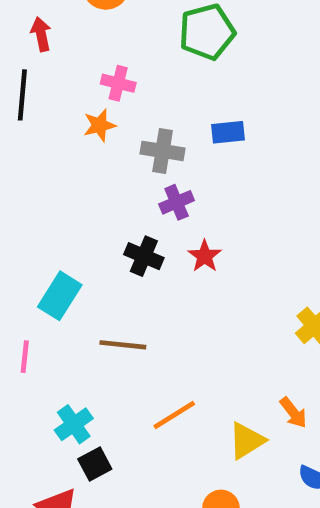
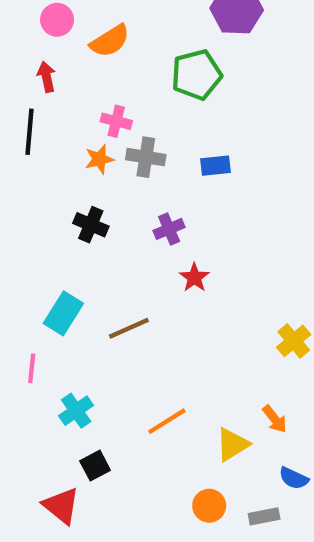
gray cross: (163, 151) -> (146, 157), moved
black cross: (144, 256) -> (91, 225), moved
brown line: (123, 345) -> (129, 328), moved, turned -30
cyan cross: (74, 424) -> (76, 411), moved

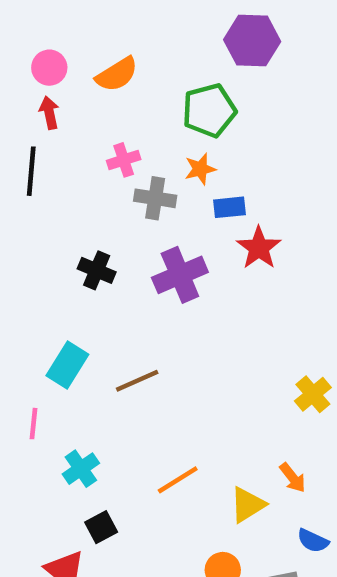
pink circle: (57, 20) -> (49, 68), moved
pink cross: (116, 121) -> (124, 160), turned -32
orange star: (99, 159) -> (200, 169), moved
purple cross: (169, 229) -> (180, 275), size x1.6
red star: (194, 278) -> (259, 248), moved, size x1.4

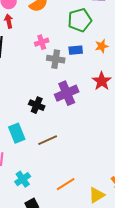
orange star: (200, 169) -> (102, 46), moved
blue rectangle: (230, 207) -> (76, 50), moved
black cross: (97, 270) -> (37, 105), moved
cyan rectangle: (67, 365) -> (17, 133), turned -54

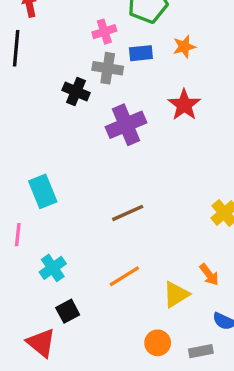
pink cross: (42, 42) -> (104, 32), moved
black cross: (37, 105) -> (76, 91), moved
brown line: (48, 140) -> (128, 213), moved

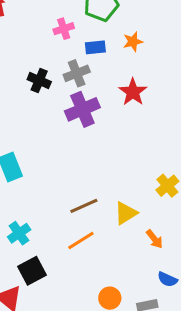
gray cross: (108, 68) -> (77, 73), moved, turned -30
brown line: (128, 213) -> (84, 206), moved
yellow triangle: (176, 295) -> (126, 213), moved
black square: (68, 311) -> (32, 271), size x1.4

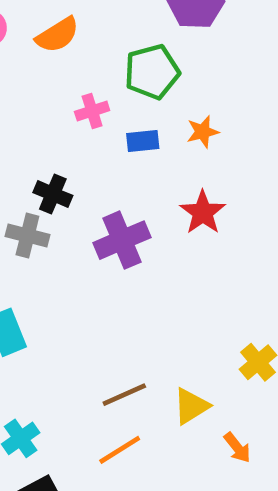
gray cross: (77, 73) -> (27, 235), moved, turned 35

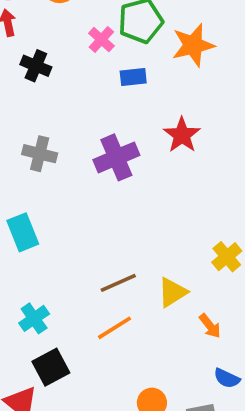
pink cross: (92, 111) -> (101, 40), moved, turned -30
orange star: (203, 132) -> (193, 45), moved, size x1.6
black cross: (53, 194) -> (36, 66), moved

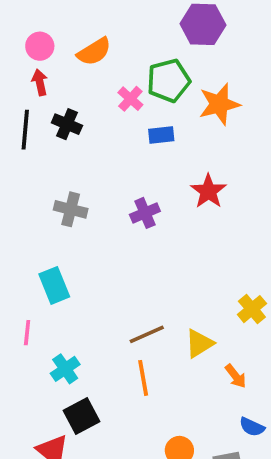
purple cross: (116, 157) -> (145, 213), size x0.7
orange line: (114, 328) -> (143, 378), turned -68

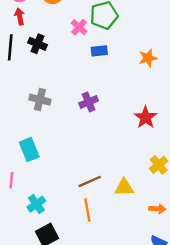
orange star: (219, 104) -> (148, 58), moved, size x0.7
red star: (208, 191) -> (146, 117), moved
yellow triangle: (199, 343) -> (124, 187), turned 30
orange arrow: (236, 376) -> (157, 209), moved, turned -49

